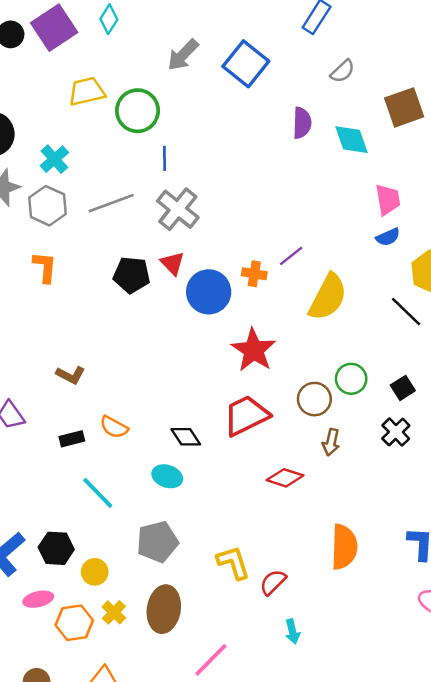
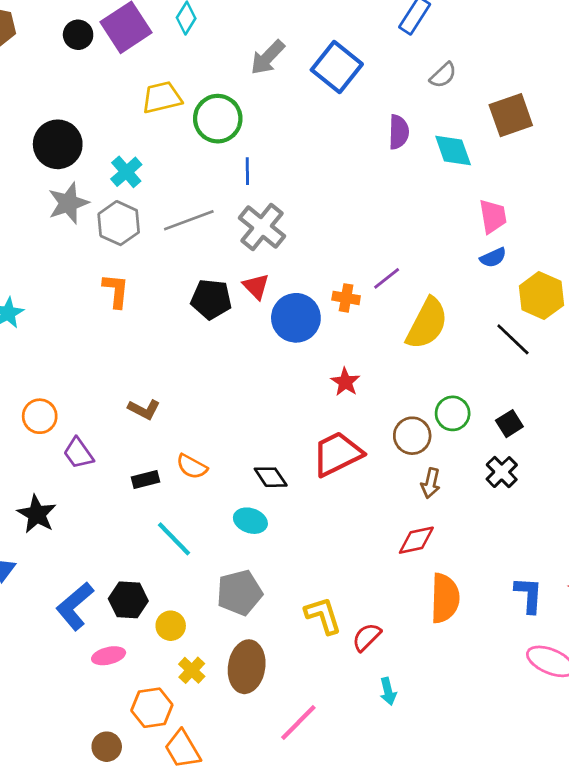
red star: (254, 350) -> (345, 382), size x0.6
red diamond: (285, 478) -> (416, 540), moved, turned -30
orange hexagon: (74, 623) -> (152, 708), moved

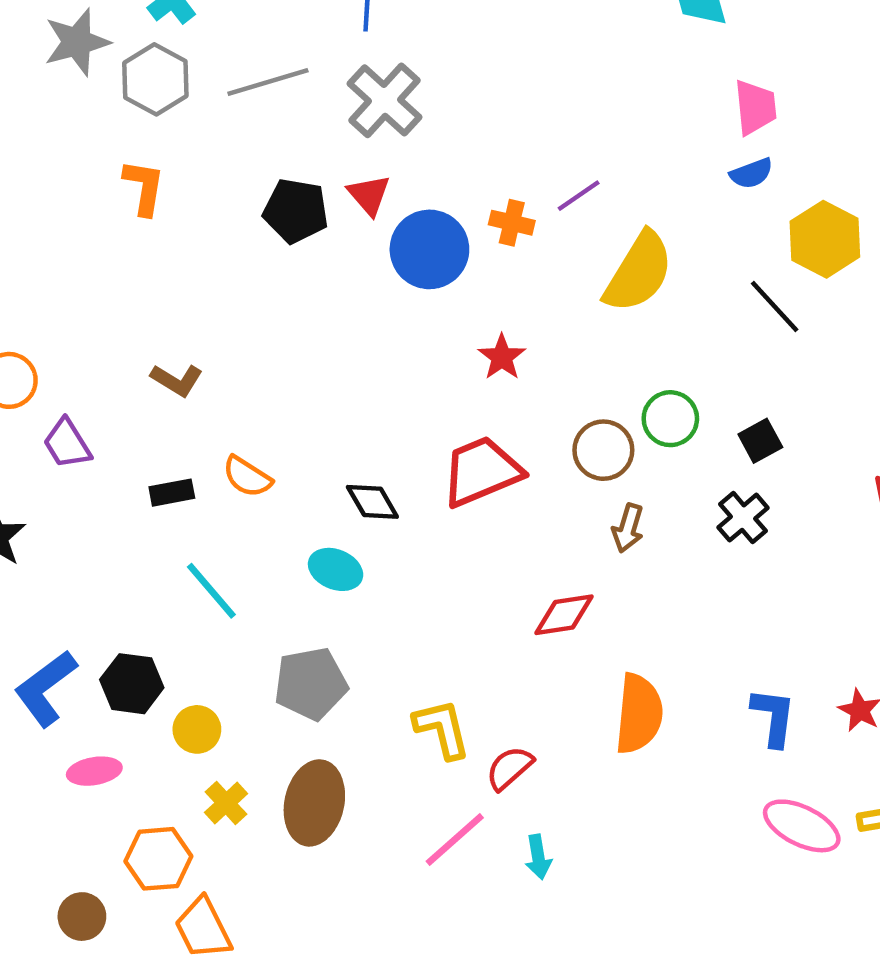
red diamond: (416, 540) -> (564, 615), moved
pink line: (298, 722) -> (455, 840), moved

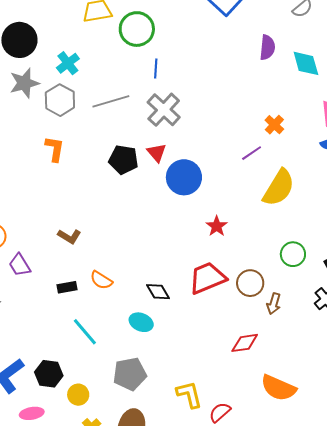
orange cross: (512, 223) -> (274, 125), moved, turned 30
brown circle: (603, 450) -> (250, 283), moved
orange semicircle: (639, 714) -> (278, 388), turned 108

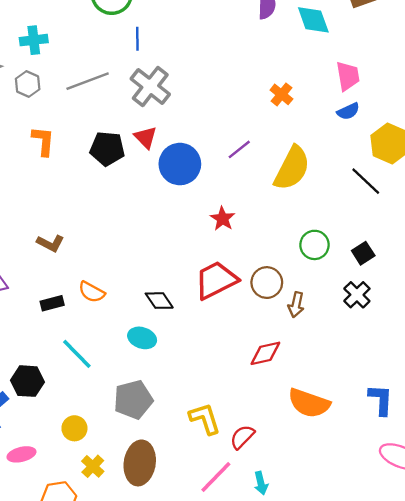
cyan cross: (68, 63) -> (34, 40), turned 35
gray hexagon: (60, 100) -> (28, 84), size x0.7
orange L-shape: (55, 149) -> (43, 141), moved
purple line: (252, 153) -> (239, 149), moved
black hexagon: (49, 374) -> (27, 381), moved

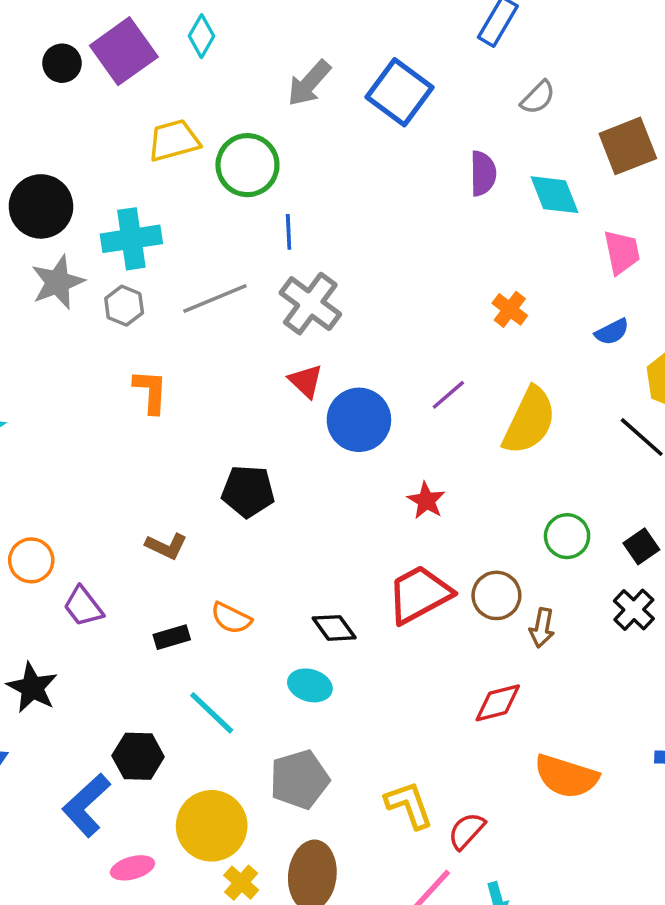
cyan cross: (34, 40) -> (131, 239), size x1.4
pink trapezoid: (348, 76) -> (622, 252), moved
black pentagon: (107, 149) -> (248, 491), moved
yellow circle: (74, 428) -> (212, 826), size x1.8

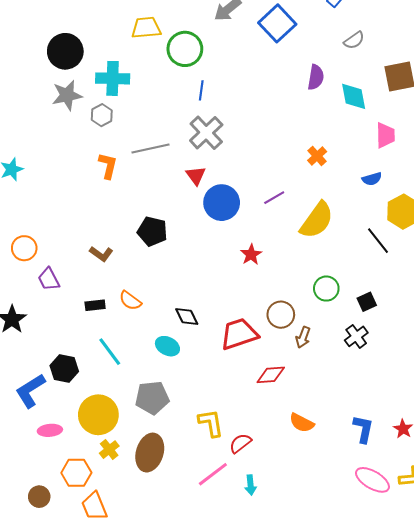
gray line: (215, 299) -> (150, 149), moved
red trapezoid: (419, 594) -> (239, 334), moved
orange semicircle: (566, 776) -> (302, 423), size x0.7

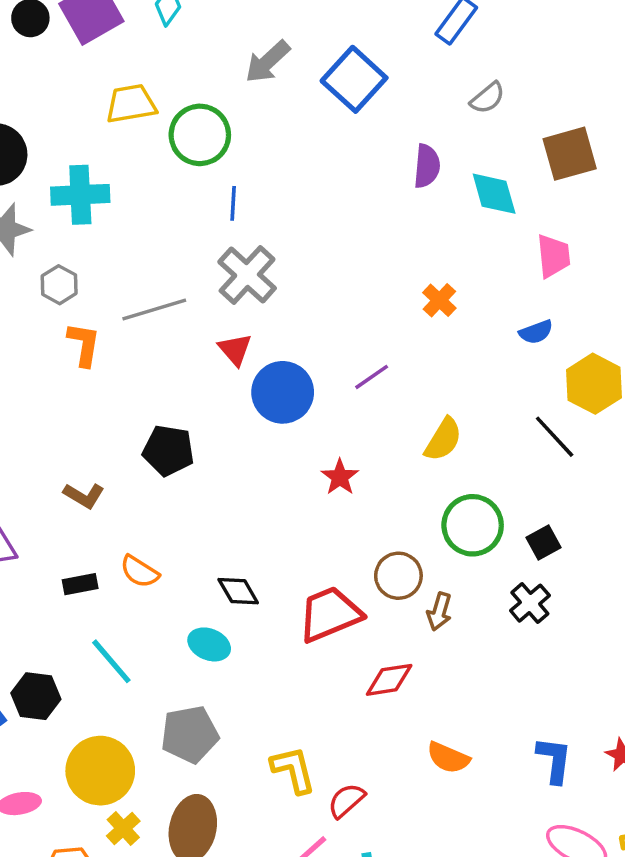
gray hexagon: (102, 115) -> (59, 285), moved
yellow semicircle: (317, 220) -> (443, 439), moved, size x0.7
green circle: (326, 289) -> (473, 525), size x1.4

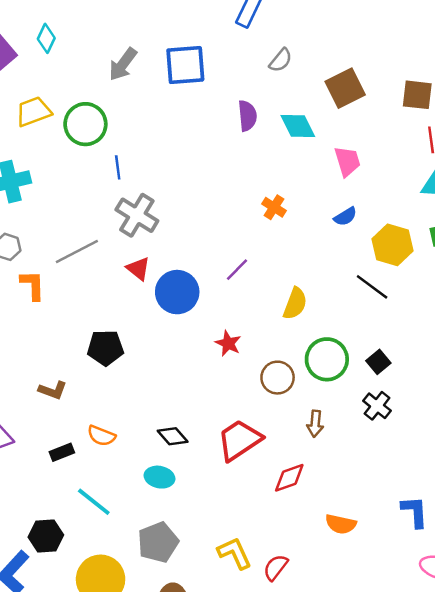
blue square: (354, 79) -> (185, 65), turned -36
brown circle: (398, 576) -> (278, 378), moved

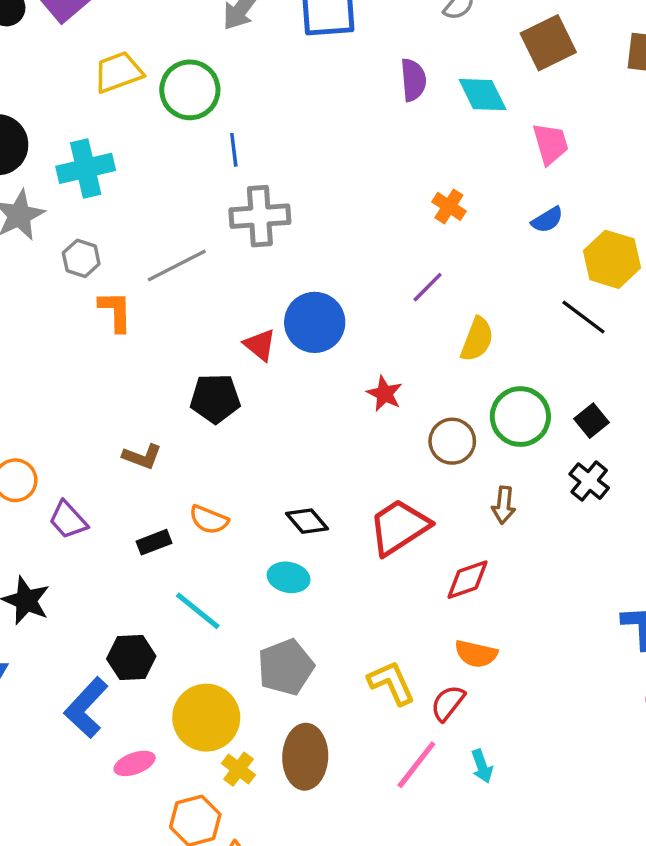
gray cross: (137, 215) -> (260, 216), turned -36
red triangle: (138, 269) -> (260, 345), moved
purple line: (237, 270) -> (428, 287), moved
orange semicircle: (341, 524) -> (476, 654), moved

